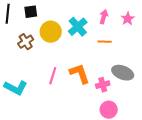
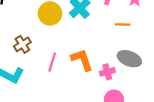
brown cross: (26, 42) -> (22, 44), moved
orange line: (105, 42) -> (123, 24), moved

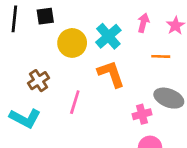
orange L-shape: (82, 60) -> (111, 74), moved

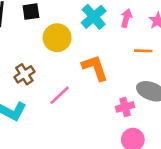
cyan cross: (108, 36) -> (94, 17), moved
pink line: (75, 102) -> (60, 95), turned 30

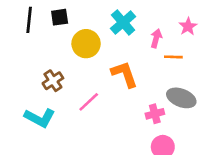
pink arrow: (126, 18) -> (156, 38), moved

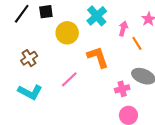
black line: (29, 20) -> (22, 14), turned 30
orange line: (173, 57) -> (137, 43), turned 56
brown cross: (53, 81) -> (29, 58), moved

